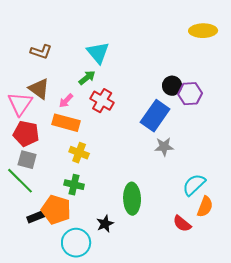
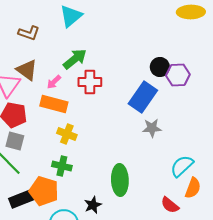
cyan triangle: (98, 53) -> (71, 16), moved, turned 30
green arrow: (87, 78) -> (75, 59), size x1.4
red cross: (102, 101) -> (90, 82), turned -30
black rectangle: (36, 217) -> (24, 198), size x1.6

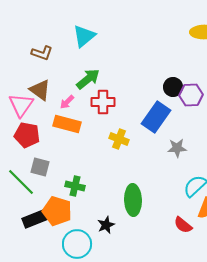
gray star: (152, 128) -> (177, 148), moved
yellow cross: (67, 134) -> (119, 139), moved
gray square: (15, 141) -> (40, 167), moved

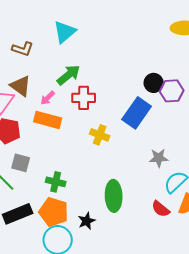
gray star: (177, 148) -> (159, 158), moved
orange pentagon: (57, 211) -> (54, 212), moved
red semicircle: (183, 225) -> (161, 209), moved

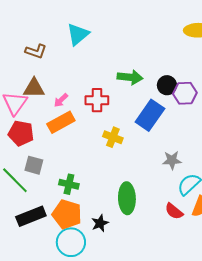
green arrow: (69, 75) -> (130, 77), moved, turned 45
brown triangle: (21, 86) -> (34, 88), turned -35
orange rectangle: (48, 120) -> (61, 122), turned -44

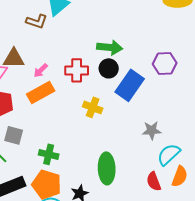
brown L-shape: (36, 51) -> (37, 21), moved
black circle: (167, 85) -> (109, 68), moved
red semicircle: (174, 211) -> (154, 181), turned 30

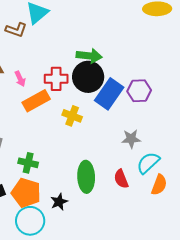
purple hexagon: (165, 63) -> (139, 91), moved
black circle: (109, 68) -> (88, 77), size x1.6
pink arrow: (41, 70) -> (20, 79), turned -70
orange rectangle: (41, 92) -> (36, 101), moved
red semicircle: (154, 181) -> (121, 179), moved

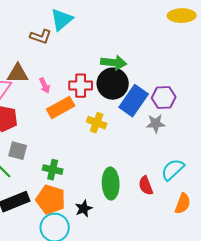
gray star: (131, 139) -> (156, 124), moved
orange semicircle: (159, 185) -> (183, 204), moved

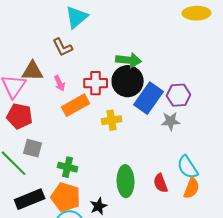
brown L-shape: (41, 37) -> (63, 47), moved, turned 45
yellow cross: (97, 123) -> (112, 120), turned -30
cyan semicircle: (173, 170) -> (188, 167), turned -80
orange semicircle: (183, 204) -> (192, 188), moved

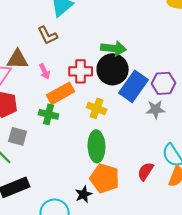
yellow cross: (112, 120) -> (97, 108), turned 30
green cross: (68, 167) -> (49, 114), moved
green ellipse: (126, 181) -> (97, 146), moved
red semicircle: (161, 183) -> (146, 171), turned 54
orange pentagon: (66, 197) -> (105, 178), moved

